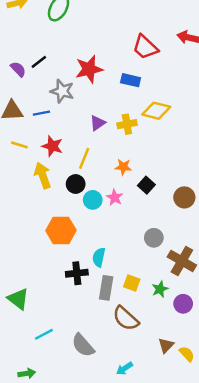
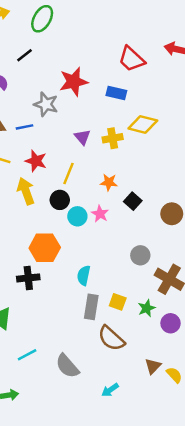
black line: (39, 62) -> (25, 55), moved
purple triangle: (98, 123) -> (82, 137), turned -35
black cross: (77, 273) -> (28, 278), moved

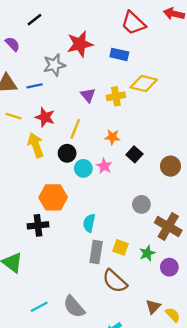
gray star: (46, 104) -> (54, 65), turned -30
cyan line: (27, 355) -> (39, 307), moved

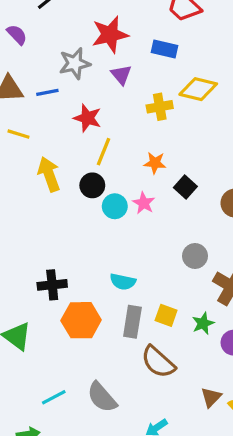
purple triangle: (88, 95) -> (121, 75), moved
red star: (45, 117) -> (87, 118), moved
orange hexagon: (53, 197) -> (81, 320), moved
cyan semicircle: (89, 223) -> (123, 282), turned -90

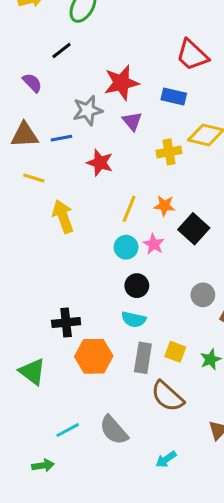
yellow line: (104, 152) -> (129, 209), moved
black circle: (92, 185) -> (137, 286), moved
black square: (185, 187) -> (194, 229), size x1.4

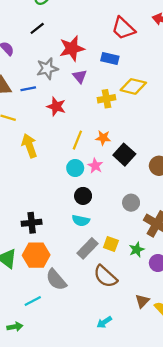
black line: (61, 50) -> (37, 28), moved
orange hexagon: (94, 356) -> (36, 255), moved
gray rectangle: (143, 358) -> (87, 248), turned 35
gray semicircle: (114, 430) -> (56, 280), moved

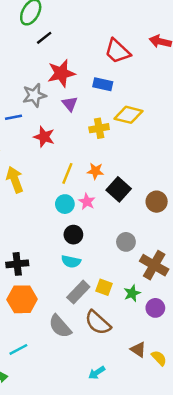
black line: (37, 28) -> (44, 38), moved
gray semicircle: (56, 280) -> (60, 326), moved
brown triangle: (142, 301) -> (138, 349), turned -40

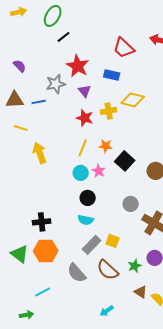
red star: (61, 73) -> (78, 66), turned -30
red star: (44, 137) -> (85, 118), moved
green star: (132, 293) -> (135, 266), moved

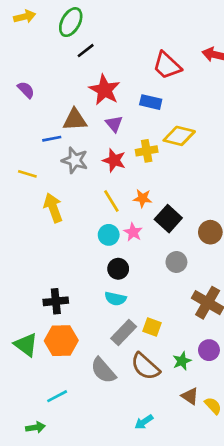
gray star: (56, 84) -> (75, 160), moved, turned 30
brown triangle: (15, 100) -> (75, 120), moved
yellow line: (83, 148) -> (111, 201), turned -54
gray circle: (131, 204) -> (176, 262), moved

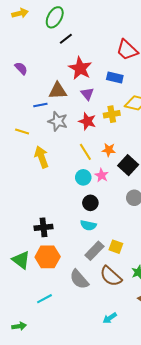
green arrow: (35, 427) -> (19, 326), moved

